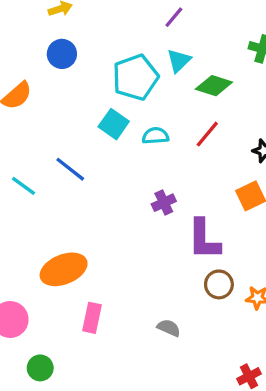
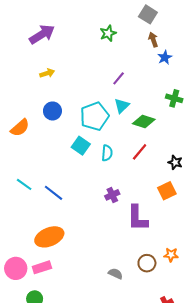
blue circle: (62, 54) -> (52, 111), moved
cyan semicircle: (155, 136) -> (107, 153), turned 98
blue line: (70, 169) -> (54, 193), moved
brown circle: (219, 284) -> (147, 263), moved
pink rectangle: (92, 318) -> (42, 267), moved, turned 60

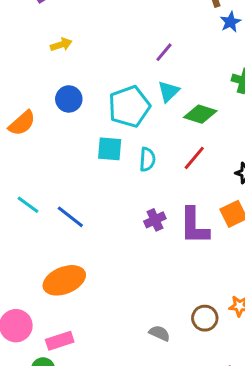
cyan square: (81, 146) -> (110, 149), turned -30
purple L-shape: (137, 218) -> (194, 226), moved
pink rectangle: (42, 267) -> (60, 341), moved

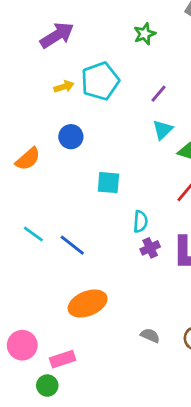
cyan pentagon: (129, 107) -> (100, 81), moved
cyan semicircle: (147, 159) -> (140, 221), moved
orange ellipse: (64, 280) -> (88, 304), moved
gray semicircle: (159, 333) -> (150, 335), moved

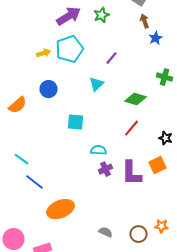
purple arrow: (57, 35) -> (68, 16), moved
cyan triangle: (163, 130) -> (96, 84), moved
cyan semicircle: (140, 221) -> (98, 150), turned -91
blue line: (72, 245) -> (34, 182), moved

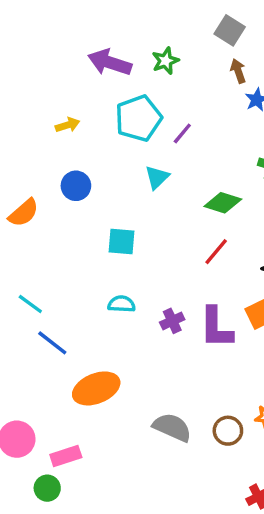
purple arrow: (68, 16) -> (110, 62), turned -130
cyan pentagon: (70, 49) -> (138, 118), moved
cyan semicircle: (98, 150) -> (122, 304), moved
gray semicircle: (106, 232) -> (172, 427), size x1.6

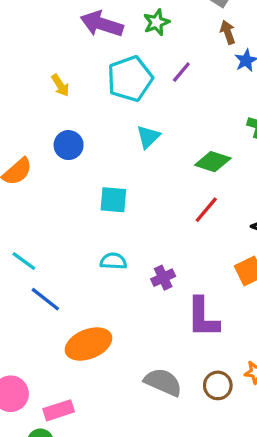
yellow arrow: (67, 125) -> (60, 85), turned 75
purple line: (182, 133) -> (181, 72), moved
purple L-shape: (216, 328) -> (203, 317), moved

